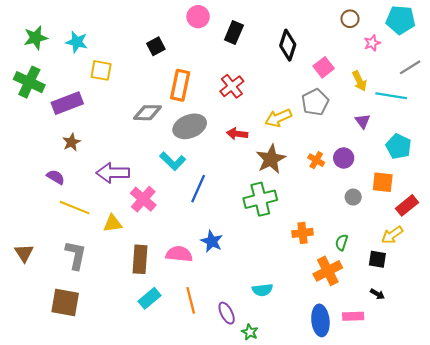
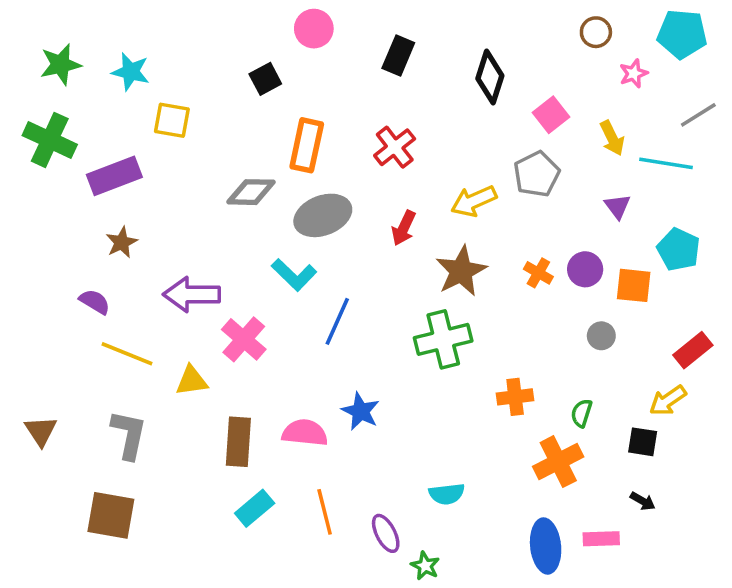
pink circle: (198, 17) -> (314, 29), moved
red arrow: (237, 134) -> (404, 228), turned -72
orange square: (383, 182) -> (634, 285), moved

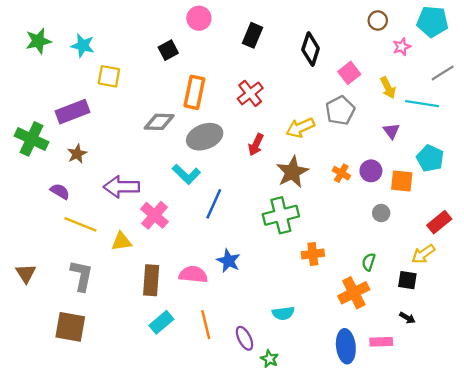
green cross: (50, 140) -> (31, 139), moved
orange cross: (515, 397) -> (313, 254), moved

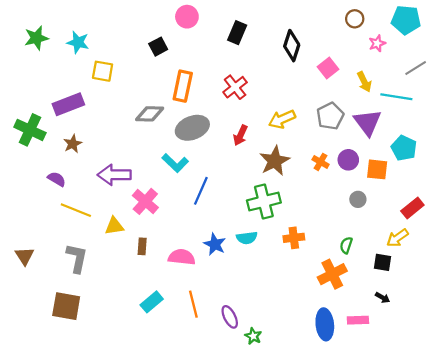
gray pentagon: (340, 110) -> (330, 116), moved
purple triangle: (391, 131) -> (368, 122), size x1.8
brown rectangle: (151, 280) -> (142, 246), moved, size x0.6
cyan semicircle: (283, 313) -> (247, 238), moved

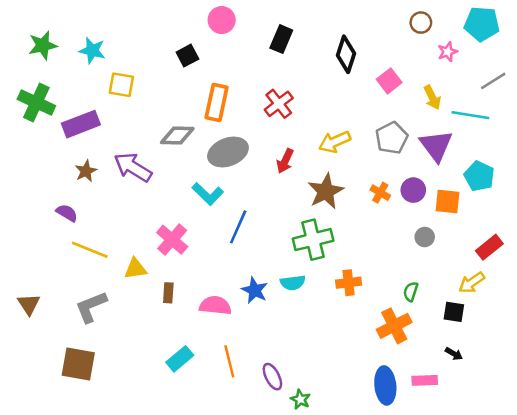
green cross: (30, 130) -> (36, 103), moved
purple arrow: (114, 175) -> (133, 167), moved, turned 32
gray L-shape: (77, 258) -> (91, 307), turned -124

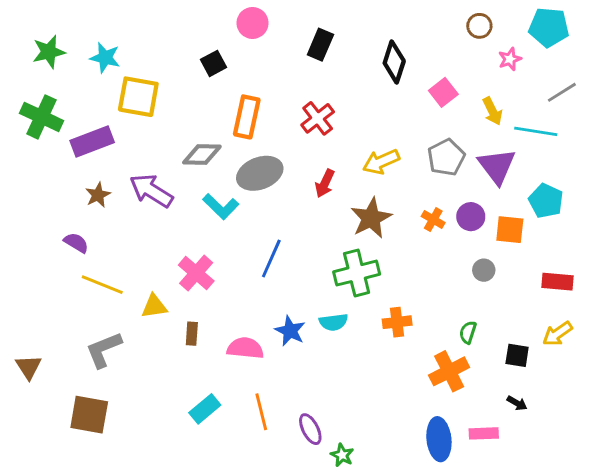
yellow square: (121, 85) -> (138, 97), size x1.4
cyan L-shape: (208, 194) -> (221, 207), moved
red rectangle: (489, 247) -> (557, 282), turned 44
yellow arrow: (472, 283) -> (557, 334), moved
brown triangle: (29, 304) -> (29, 367), moved

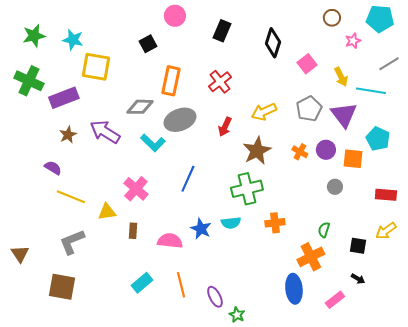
pink rectangle: (484, 433) -> (335, 300), turned -36
blue ellipse: (439, 439) -> (294, 289), moved

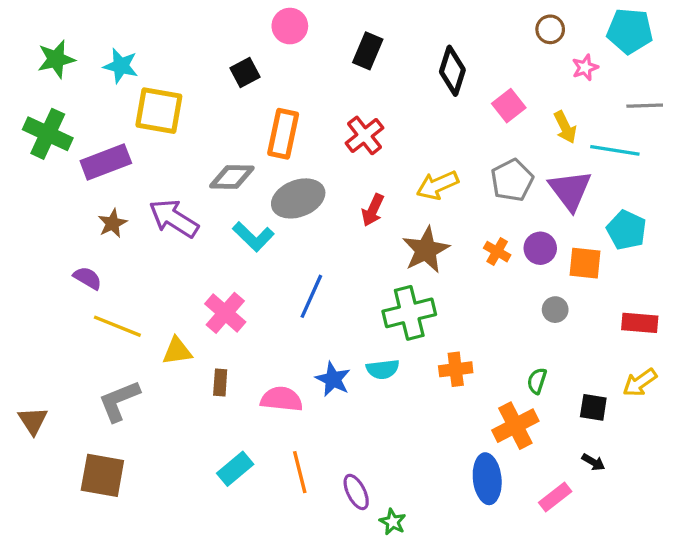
gray line: (389, 64) -> (645, 106), turned 30

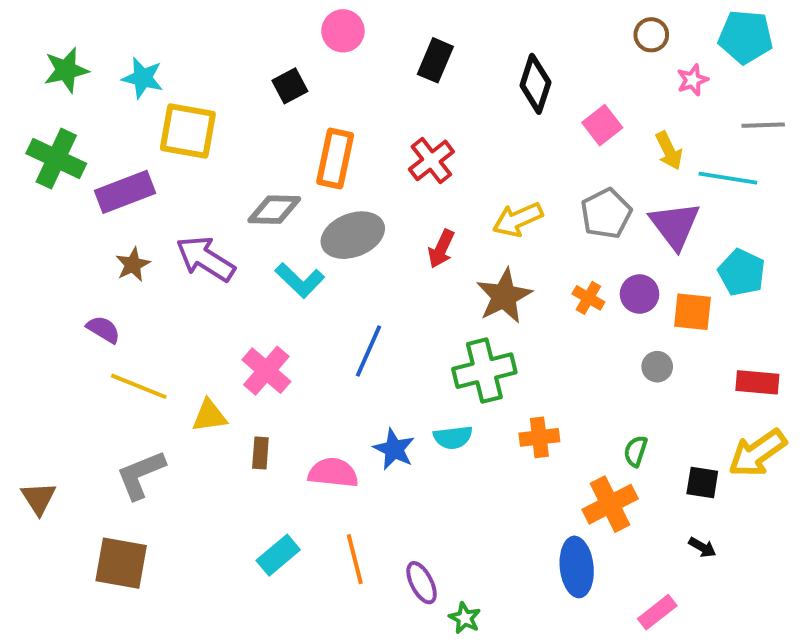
yellow arrow: (640, 383) -> (757, 453), size x1.4
pink rectangle: (555, 497) -> (657, 612), moved

